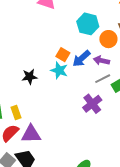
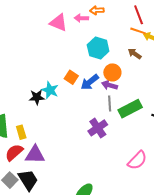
orange circle: (108, 39) -> (112, 72), moved
cyan star: (59, 70) -> (50, 90), moved
gray line: (103, 79) -> (110, 103), turned -70

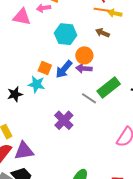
cyan star: (50, 90) -> (36, 84), moved
gray line: (110, 103) -> (89, 98), moved, turned -42
purple cross: (98, 128) -> (64, 120), moved

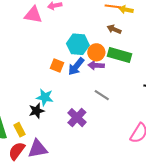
cyan hexagon: (66, 34) -> (78, 44), moved
cyan star: (36, 84) -> (45, 97), moved
green rectangle: (109, 88) -> (120, 55), moved, turned 55
black star: (15, 94) -> (37, 111), moved

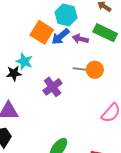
orange circle: (96, 52) -> (95, 70), moved
orange square: (57, 66) -> (42, 32), size x1.6
gray line: (102, 95) -> (81, 69), turned -35

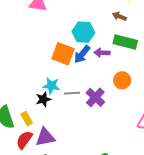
gray line: (81, 69) -> (72, 93), moved
purple cross: (53, 87) -> (95, 97), moved

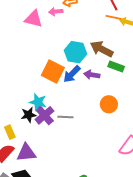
brown arrow: (119, 16) -> (102, 49), moved, size x1.6
green rectangle: (125, 42) -> (116, 66), size x0.7
gray line: (72, 93) -> (65, 117), moved
purple cross: (95, 97) -> (44, 115), moved

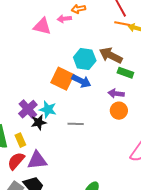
blue arrow: (72, 74) -> (81, 81), turned -108
purple arrow: (92, 75) -> (116, 94), moved
purple cross: (44, 115) -> (28, 109), moved

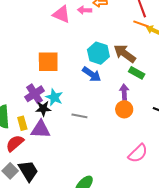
orange square: (62, 79) -> (48, 62), moved, turned -35
purple arrow: (116, 94) -> (124, 92), turned 70
purple triangle: (37, 160) -> (41, 129), moved

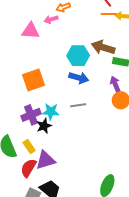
purple cross: (35, 94) -> (31, 115), turned 30
gray line: (79, 116) -> (78, 105), moved
purple triangle: (41, 129) -> (45, 160), moved

